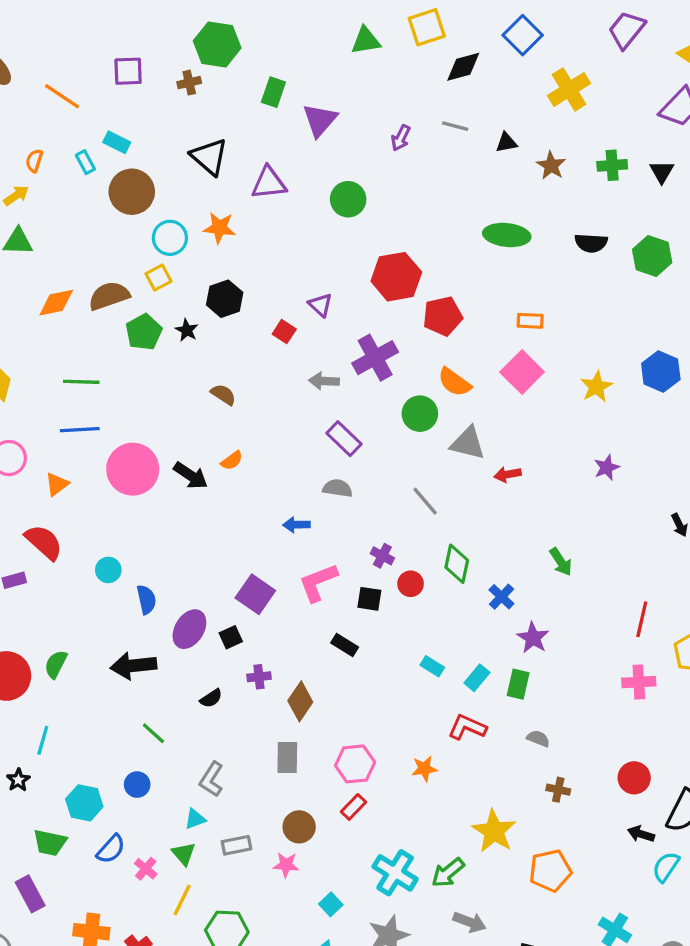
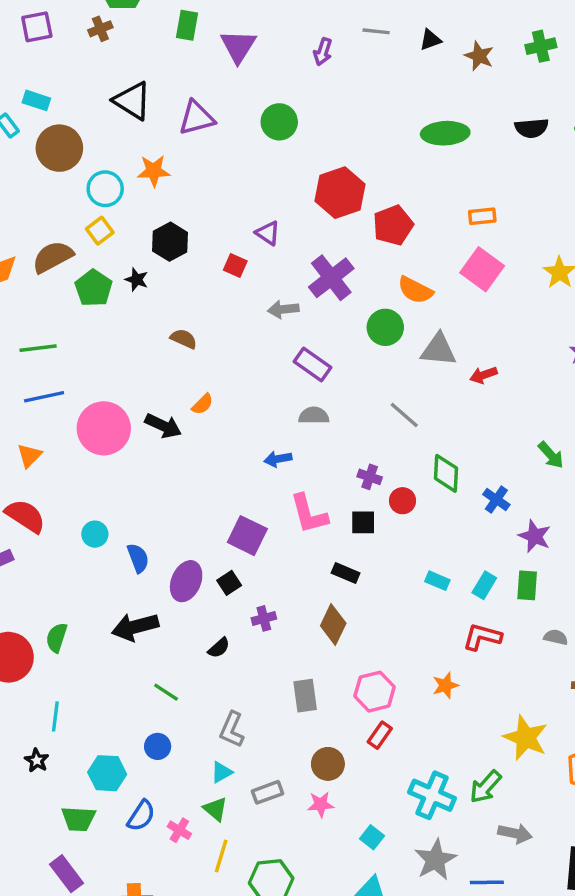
pink L-shape: (318, 582) -> (309, 514), turned -75
brown diamond: (300, 701) -> (333, 625), moved

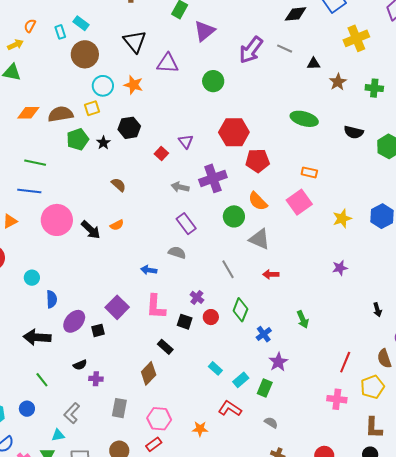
purple arrow: (323, 52) -> (251, 50), size x1.8
red arrow: (483, 375) -> (271, 274), moved
purple cross: (264, 618) -> (96, 379), moved

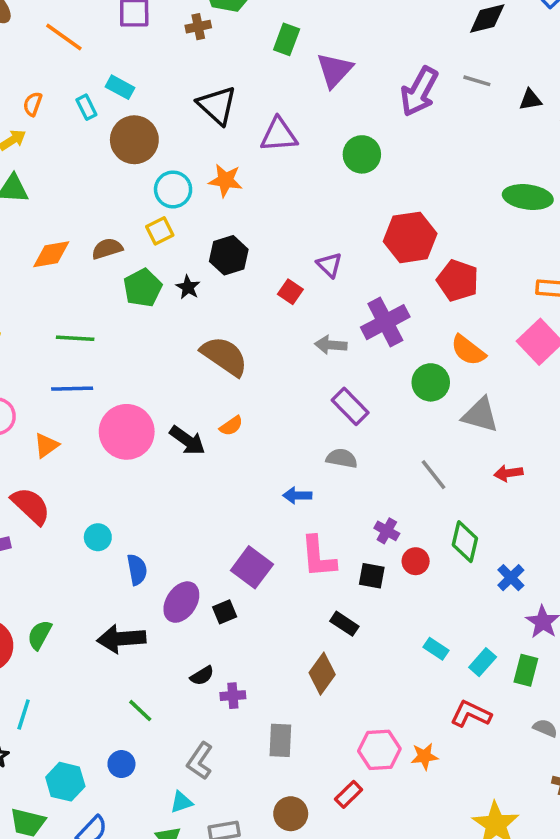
brown semicircle: (61, 114) -> (107, 249), size x0.7
red pentagon: (258, 161) -> (458, 280), turned 30
brown semicircle: (119, 185) -> (224, 356), size x1.8
pink hexagon: (159, 419) -> (379, 750), moved

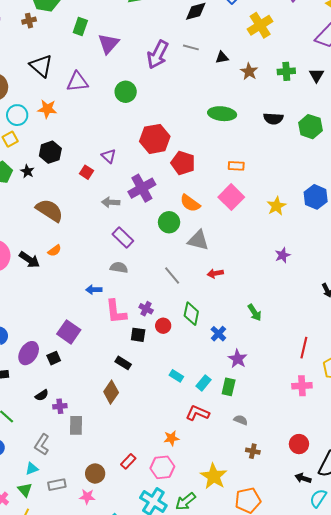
pink L-shape: (318, 557) -> (116, 312), moved
gray rectangle: (280, 740) -> (76, 425), moved
pink hexagon: (379, 750) -> (162, 467), moved

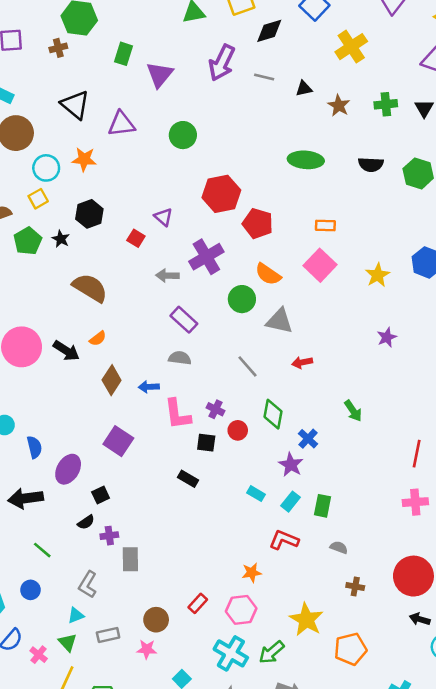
purple arrow: (158, 55) -> (222, 63), moved
black square: (54, 358) -> (101, 495), moved
purple star: (238, 359) -> (291, 465), moved
brown diamond: (111, 392) -> (112, 380), moved
red circle: (299, 444) -> (413, 576), size x1.6

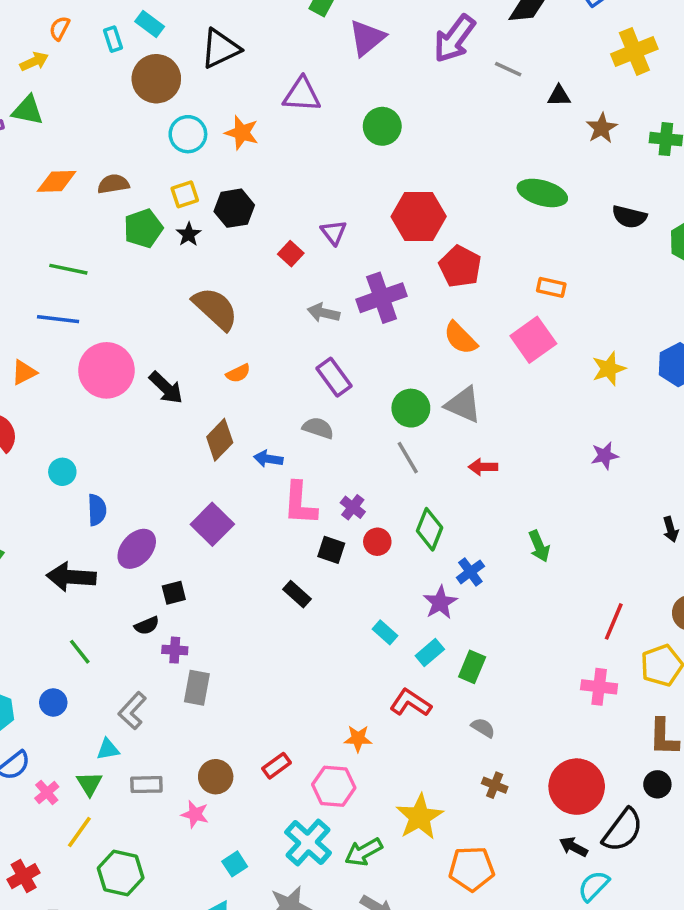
black triangle: (75, 105) -> (220, 49), moved, turned 44
yellow square: (38, 199) -> (185, 194), moved
green circle: (242, 299) -> (411, 408), moved
orange semicircle: (98, 339) -> (238, 373), moved

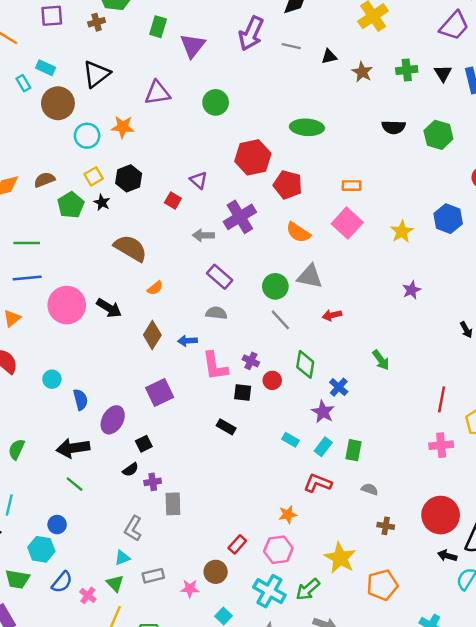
green ellipse: (542, 193) -> (307, 127), moved
purple square: (212, 524) -> (160, 393), turned 32
green line: (80, 652) -> (75, 484), moved
blue circle: (53, 702) -> (57, 525), moved
brown circle: (216, 777) -> (216, 572), moved

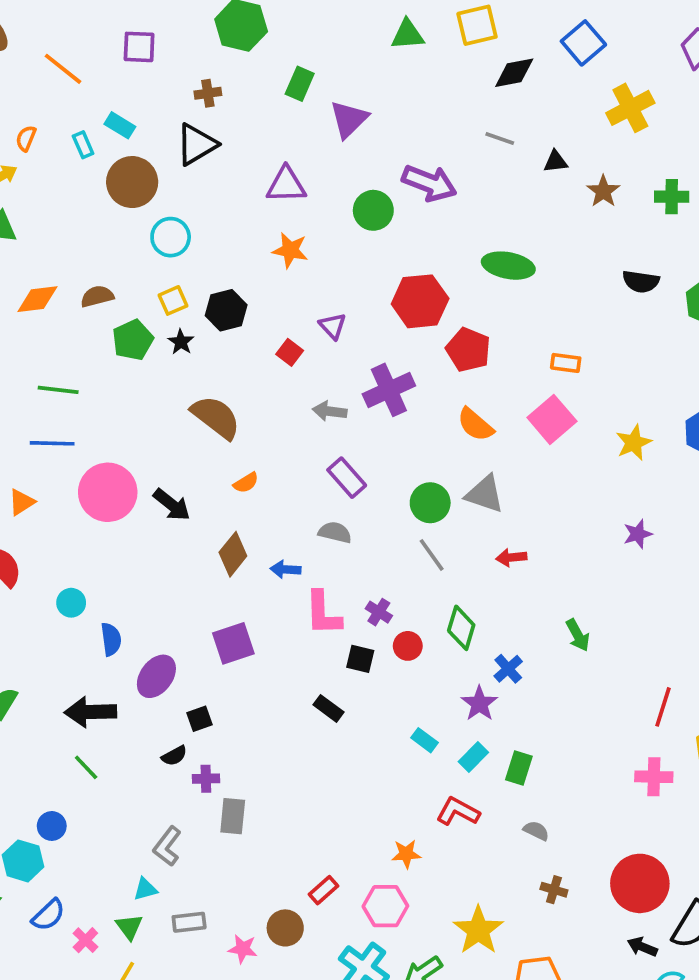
brown cross: (97, 22) -> (208, 93), moved
purple arrow: (251, 33) -> (429, 183), moved, turned -100
orange star: (123, 127) -> (290, 250), moved

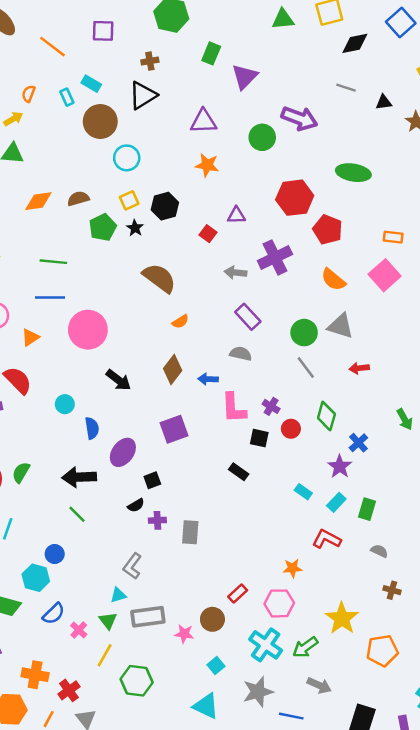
purple triangle: (333, 326) -> (236, 215), turned -48
black arrow: (172, 505) -> (118, 380), moved
gray rectangle: (233, 816) -> (190, 532), moved
gray rectangle: (189, 922) -> (148, 617), size x1.5

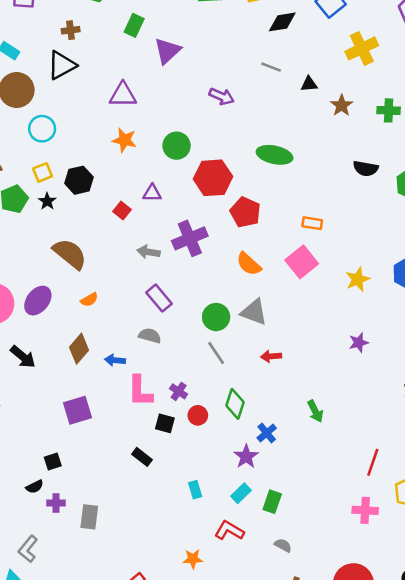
purple arrow: (299, 118) -> (222, 96), size x0.7
green circle: (262, 137) -> (177, 146), moved
purple ellipse: (123, 452) -> (38, 301), moved
cyan rectangle: (303, 492) -> (195, 490), moved, turned 35

